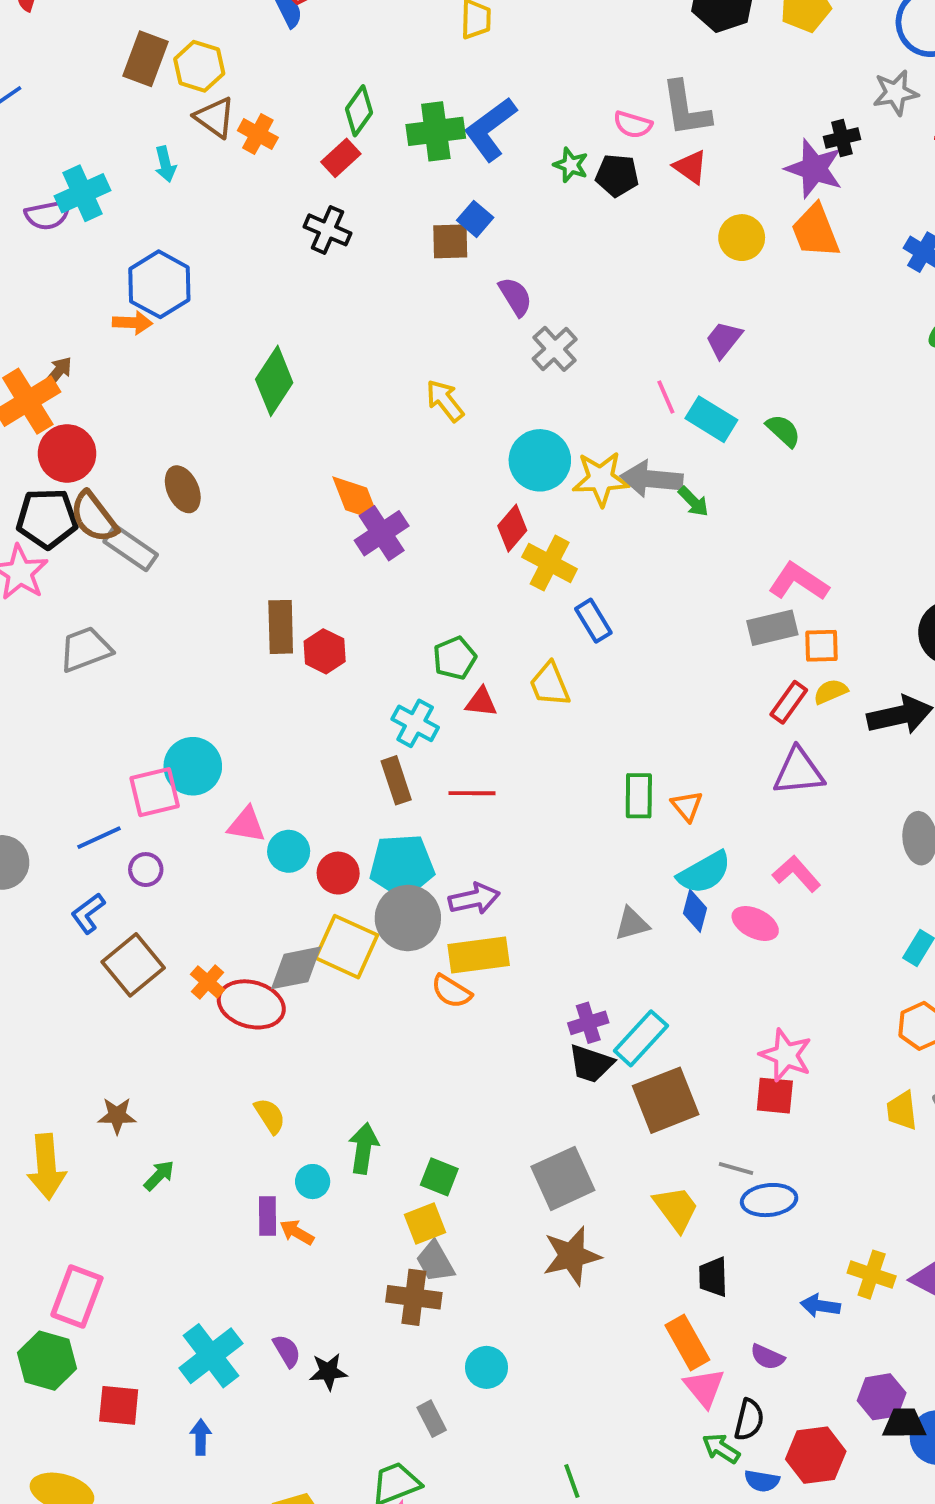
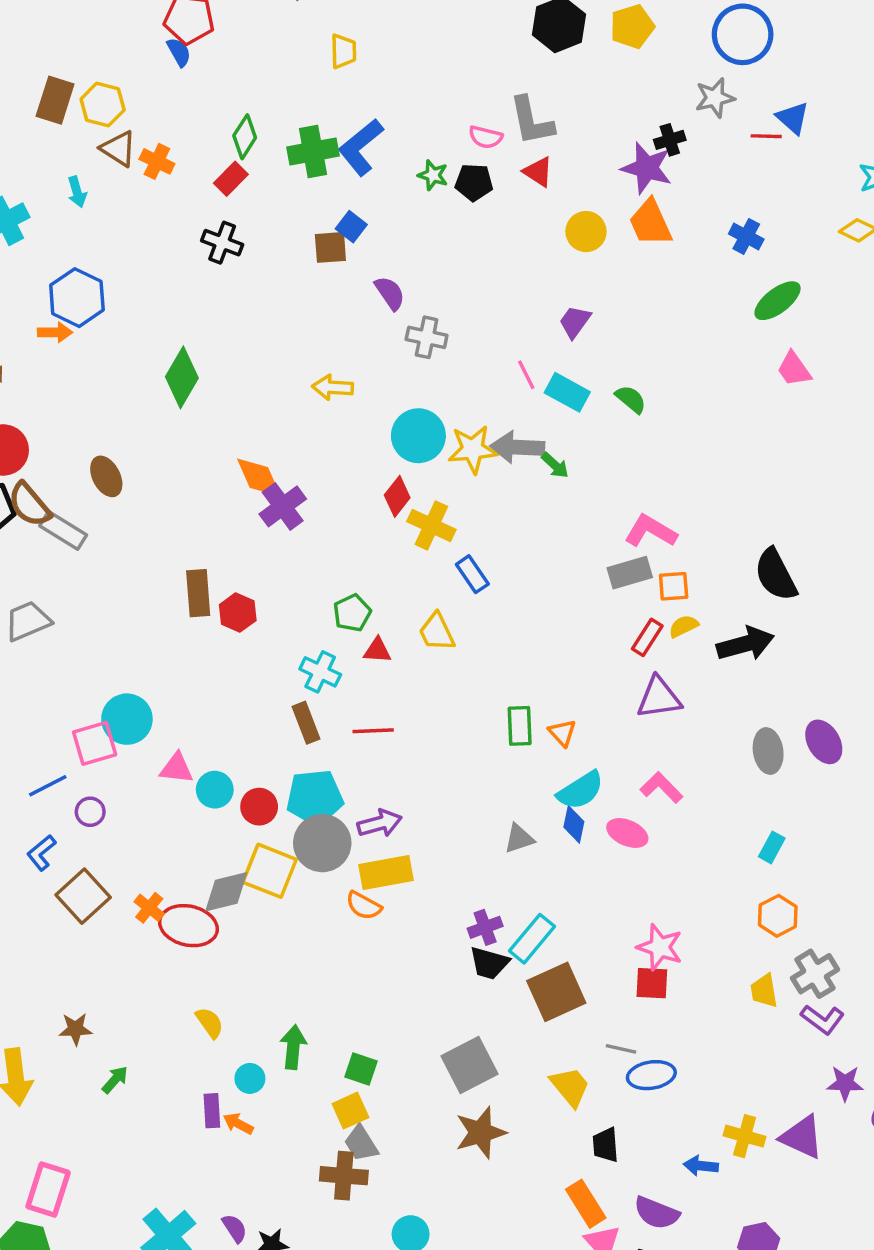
gray cross: (555, 349) -> (427, 337), turned -33
yellow arrow: (445, 401) -> (333, 387), turned -45
purple semicircle: (767, 1357) -> (657, 1213), size x1.5

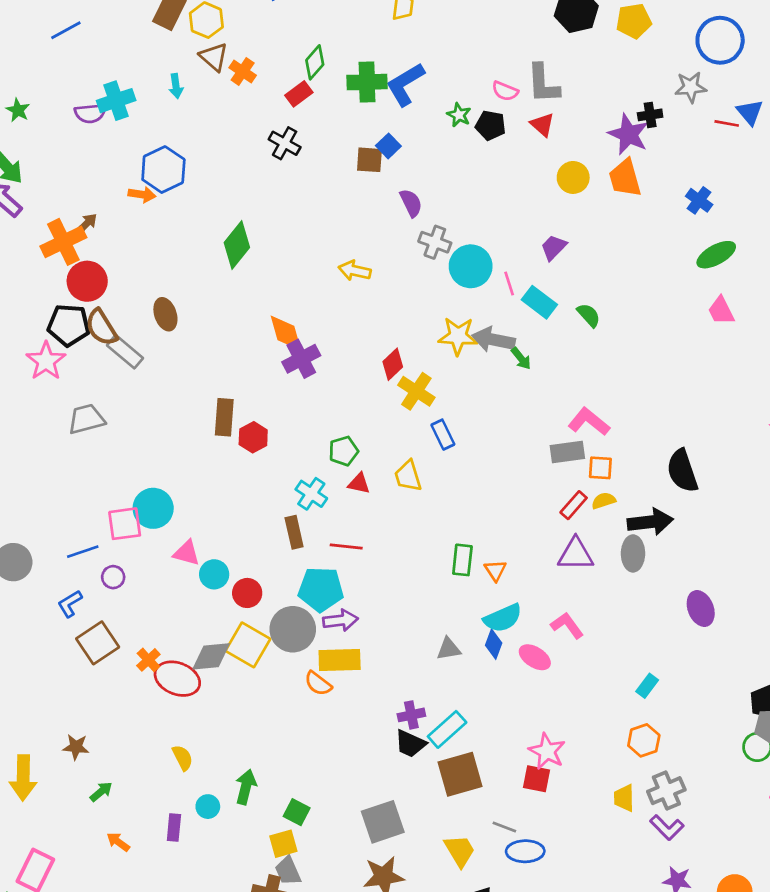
cyan circle: (418, 436) -> (471, 266), moved
gray ellipse: (768, 751) -> (633, 553), moved
cyan pentagon: (315, 798) -> (321, 589), moved
orange arrow: (238, 1124) -> (118, 842), moved

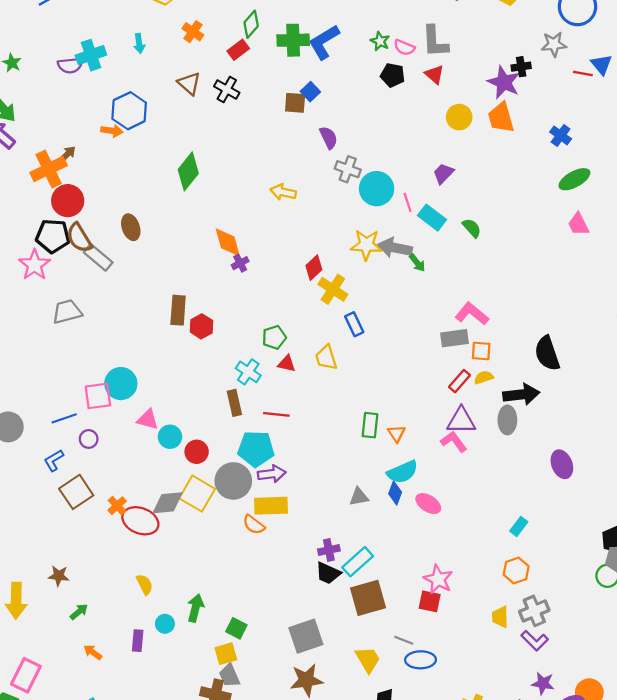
brown triangle: (214, 57) -> (189, 83), moved
green star: (459, 115) -> (380, 41), moved
purple cross: (301, 359) -> (240, 263), size x0.6
pink L-shape: (567, 625) -> (454, 442), moved

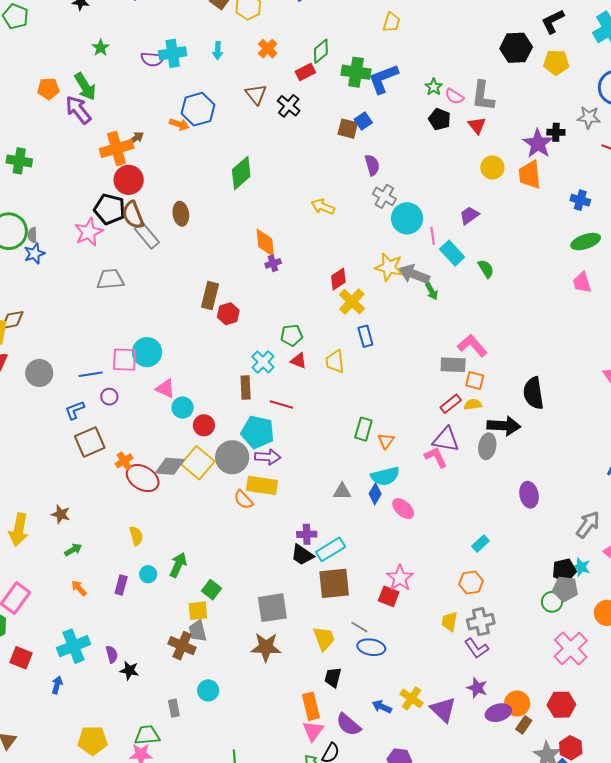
blue cross: (561, 135) -> (580, 200), turned -30

